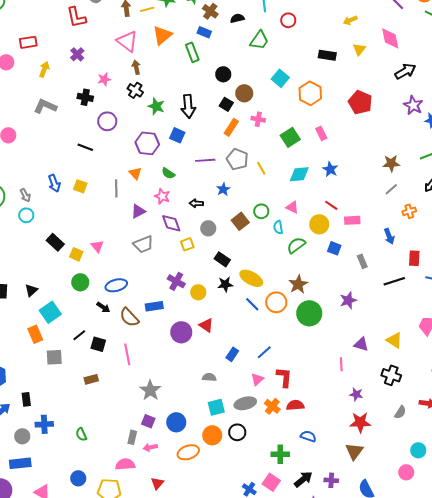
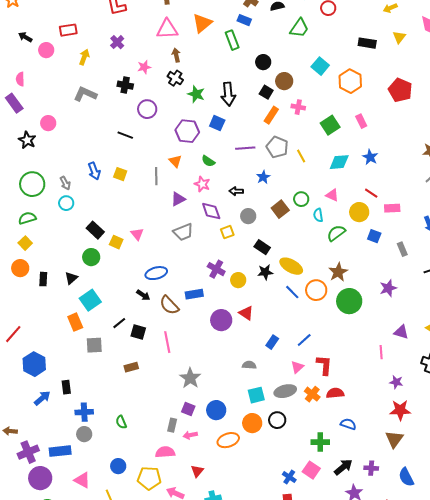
pink triangle: (127, 41) -> (167, 29), turned -40
green circle: (80, 282) -> (91, 257), moved
gray circle: (22, 436) -> (84, 434), moved

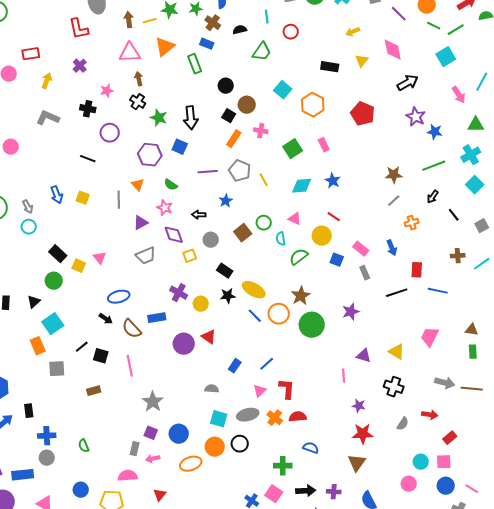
pink rectangle: (392, 208) -> (361, 249), moved, turned 42
cyan square: (256, 395) -> (219, 419), turned 30
black arrow: (343, 467) -> (306, 491), turned 36

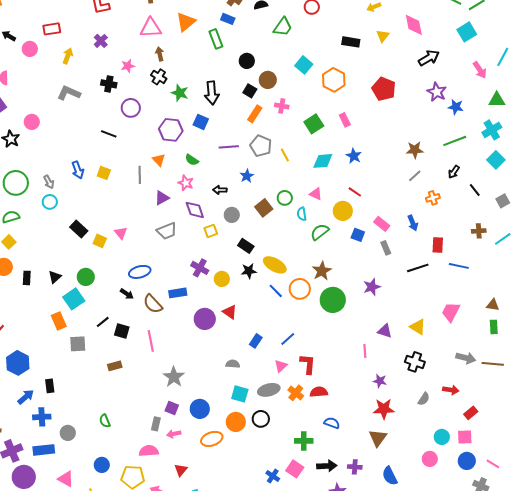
green circle: (54, 281) -> (86, 277), moved
blue cross: (47, 436) -> (42, 417), moved

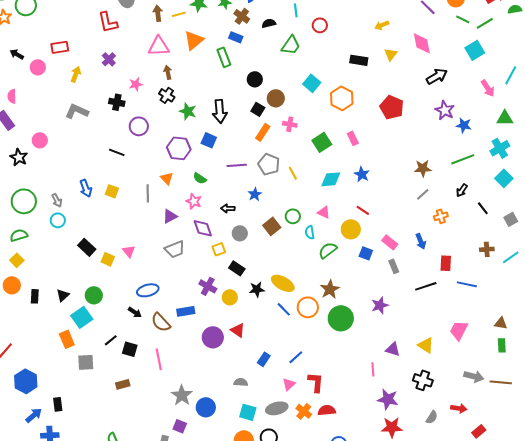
black rectangle: (246, 246) -> (237, 268), moved
purple star: (380, 381) -> (388, 399), size x1.5
blue circle: (200, 409) -> (206, 407), moved

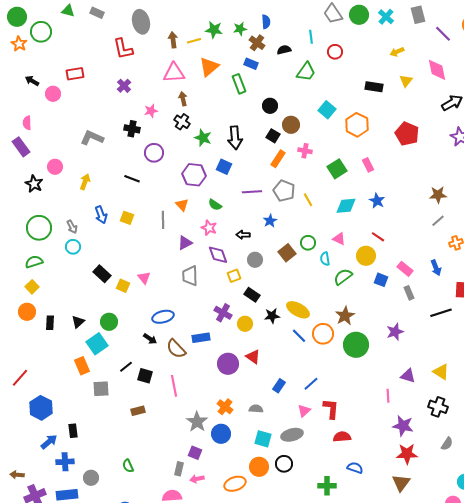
yellow arrow: (76, 74) -> (85, 182), moved
gray trapezoid: (175, 249) -> (190, 276), turned 110
orange cross: (304, 411) -> (225, 407), moved

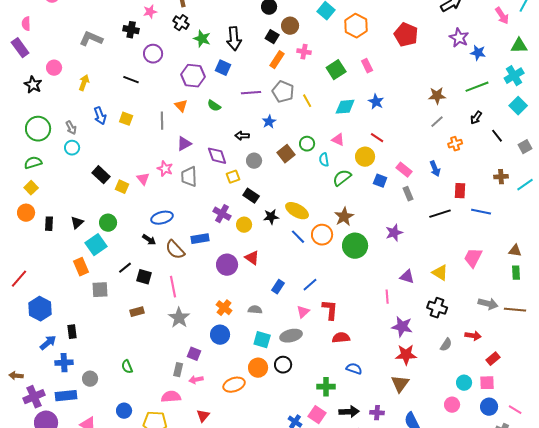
pink star: (209, 228) -> (165, 169), moved
gray star: (197, 422) -> (179, 318), moved

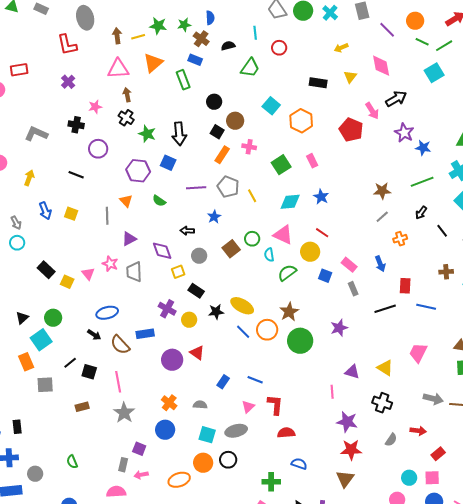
pink arrow: (502, 16) -> (372, 111), moved
pink triangle: (338, 140) -> (283, 235), size x1.5
blue line: (310, 285) -> (255, 380), turned 63

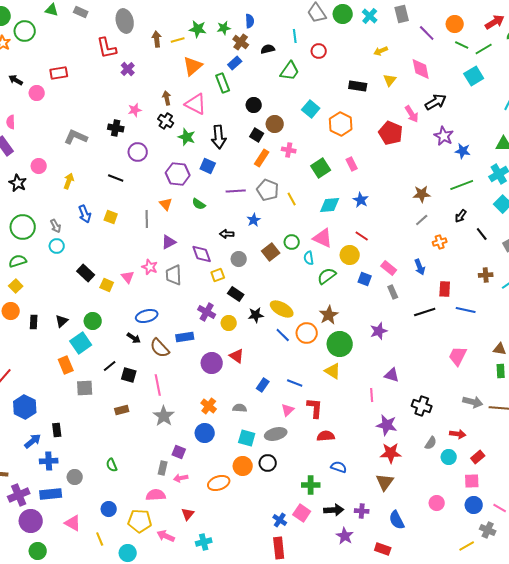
blue rectangle: (195, 60) -> (235, 63), turned -64
pink triangle: (118, 69) -> (196, 104), moved, turned 30
purple cross: (68, 82) -> (128, 69), moved
yellow triangle: (385, 368) -> (333, 371), moved
cyan circle: (409, 478) -> (449, 457), moved

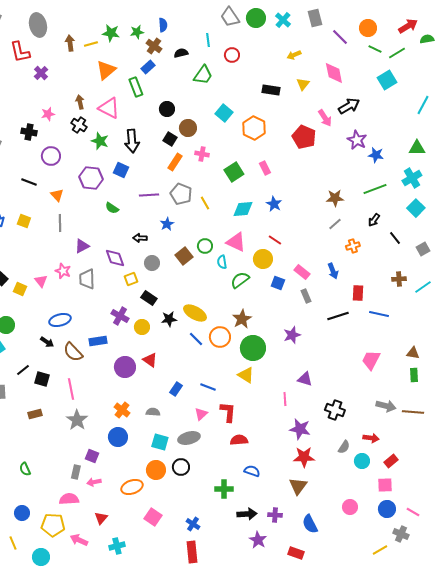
orange triangle: (166, 204) -> (57, 195), moved
pink square: (302, 513) -> (153, 517), moved

